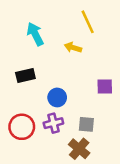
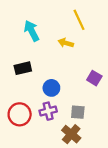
purple square: (105, 87) -> (94, 78), turned 32

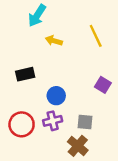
yellow line: (79, 20) -> (96, 36), moved
cyan arrow: (32, 31) -> (37, 16), moved, turned -120
yellow arrow: (66, 43) -> (54, 41), moved

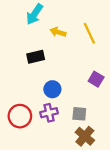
yellow arrow: (54, 41) -> (58, 32), moved
black rectangle: (25, 74) -> (36, 57), moved
brown cross: (78, 146) -> (85, 136), moved

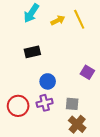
yellow arrow: (58, 32) -> (58, 20), moved, turned 136
yellow line: (89, 33) -> (79, 19), moved

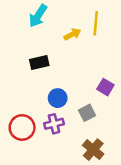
yellow line: (79, 19) -> (96, 23), turned 30
yellow arrow: (58, 20) -> (72, 34), moved
gray square: (72, 104) -> (87, 113), moved, turned -32

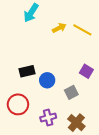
yellow line: (96, 23) -> (82, 30), moved, turned -66
black rectangle: (39, 62) -> (27, 71), moved
purple cross: (54, 124) -> (48, 118), moved

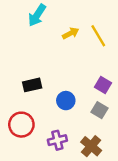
yellow line: (82, 30) -> (98, 36), turned 30
blue circle: (47, 80) -> (66, 101), moved
gray square: (71, 92) -> (99, 110), moved, turned -32

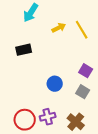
black rectangle: (32, 85) -> (24, 50), moved
red circle: (21, 125) -> (25, 120), moved

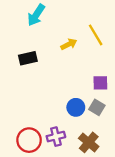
yellow arrow: (59, 28) -> (69, 44), moved
purple square: (86, 71) -> (100, 83), turned -32
blue circle: (55, 84) -> (76, 107), moved

